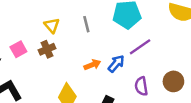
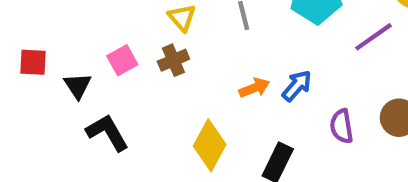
purple line: (140, 47) -> (373, 37), moved

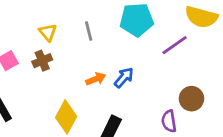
purple semicircle: (342, 126) -> (169, 121), moved

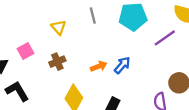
gray line: (89, 31) -> (93, 16), moved
brown cross: (42, 61) -> (57, 62), moved

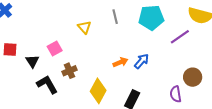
brown cross: (57, 62) -> (69, 71), moved

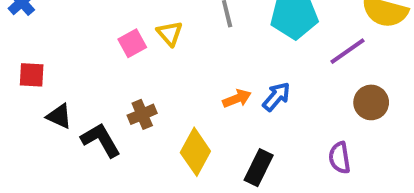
pink square: (55, 48) -> (132, 43), moved
black triangle: (32, 61) -> (59, 116), moved, turned -32
brown circle: (193, 77) -> (371, 102), moved

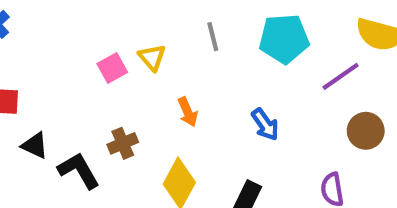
blue arrow: (276, 97) -> (265, 125), turned 104
orange arrow: (237, 99) -> (188, 112), moved, turned 88

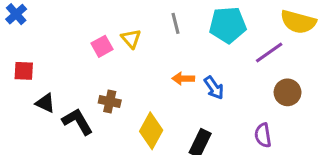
orange arrow: (188, 112) -> (183, 79), moved, turned 115
brown cross: (123, 143) -> (110, 102), turned 35

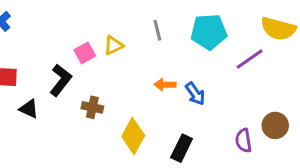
yellow triangle: (131, 39) -> (114, 45), turned 45
brown circle: (288, 92) -> (275, 125), moved
black L-shape: (77, 121) -> (61, 80), moved, turned 68

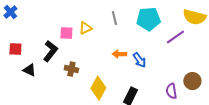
pink square: (85, 53) -> (66, 33), turned 32

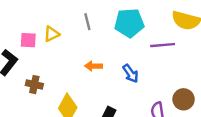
purple line: (175, 37) -> (163, 45), turned 30
blue arrow: (139, 60) -> (131, 73), moved

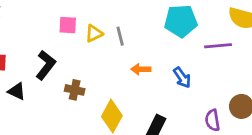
gray line: (87, 22) -> (120, 36), moved
pink square: (28, 40) -> (68, 25), moved

